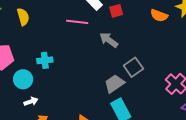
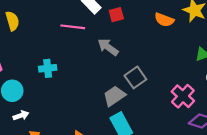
cyan cross: (45, 60) -> (48, 68), moved

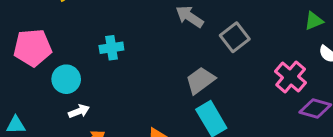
gray square: (135, 77) -> (235, 37), moved

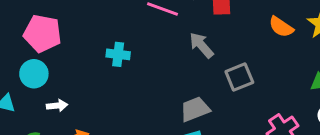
cyan circle: (66, 79) -> (34, 74), moved
white arrow: (79, 111) -> (57, 106), moved

